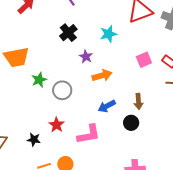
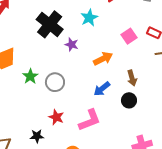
black cross: (68, 33) -> (50, 24), size x1.5
orange arrow: (102, 75) -> (103, 59), moved

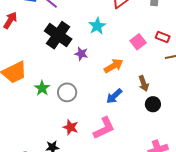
black circle: (129, 100) -> (153, 104), moved

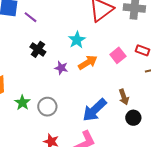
black cross: (58, 35) -> (38, 49), size x0.6
orange arrow: (114, 66) -> (88, 62), moved
blue arrow: (114, 96) -> (95, 110), size x1.5

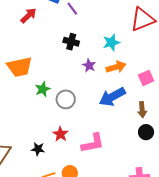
black cross: (38, 49) -> (71, 42), turned -35
pink square: (118, 55) -> (146, 78), moved
blue arrow: (95, 110) -> (112, 97), moved

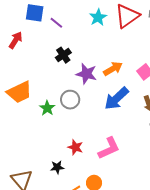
black cross: (71, 42) -> (63, 55), turned -35
cyan star: (111, 42) -> (98, 17), moved
purple star: (89, 65) -> (86, 74), size x1.5
gray circle: (66, 99) -> (70, 100), moved

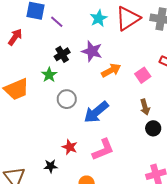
purple star: (86, 74) -> (92, 51), moved
blue arrow: (116, 99) -> (96, 112), moved
green star: (47, 108) -> (49, 75), moved

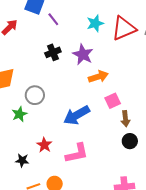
green star: (49, 75) -> (19, 114), moved
pink square: (143, 75) -> (113, 101), moved
gray circle: (67, 99) -> (35, 95), moved

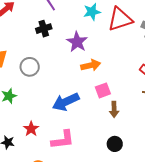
black cross: (53, 52) -> (44, 29), moved
gray circle: (35, 95) -> (30, 67), moved
black circle: (130, 141) -> (115, 144), moved

